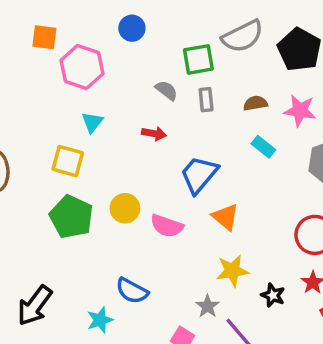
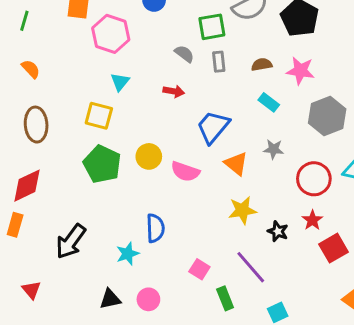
blue semicircle: (132, 291) -> (155, 228), turned -120
gray star: (208, 306) -> (274, 149), moved, turned -30

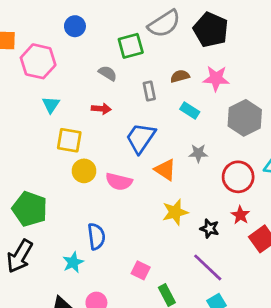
gray rectangle: (219, 62) -> (149, 91), moved
yellow square: (99, 116) -> (69, 140), moved
green pentagon: (102, 164) -> (30, 209), moved
purple line: (251, 267) -> (208, 267), moved

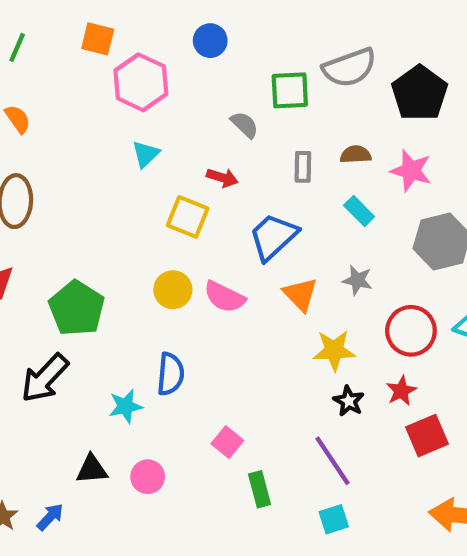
yellow square: (69, 140) -> (188, 217), moved
yellow circle: (84, 171) -> (173, 290), moved
yellow star: (175, 212) -> (334, 350), moved

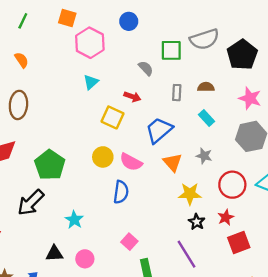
pink star: (411, 171) -> (250, 98), moved
blue semicircle: (170, 374) -> (121, 192), moved
cyan star: (125, 406) -> (74, 220), turned -30

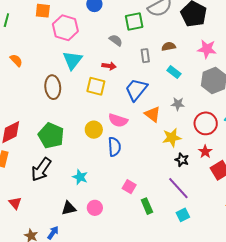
orange semicircle: (22, 60) -> (16, 60), moved
cyan triangle: (91, 82) -> (72, 60), size x1.5
brown ellipse: (18, 105) -> (53, 87), moved
yellow circle: (103, 157) -> (94, 130), moved

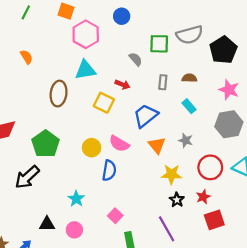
cyan triangle: (72, 60) -> (85, 70), turned 30
cyan star: (80, 177) -> (76, 199), moved

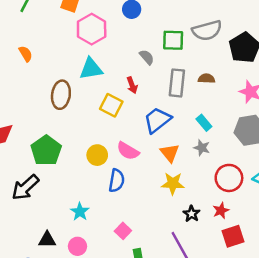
gray rectangle: (163, 82) -> (177, 83), size x1.6
red arrow: (122, 85) -> (132, 85), turned 48
cyan rectangle: (189, 106) -> (204, 123), moved
yellow star: (171, 174) -> (173, 183), moved

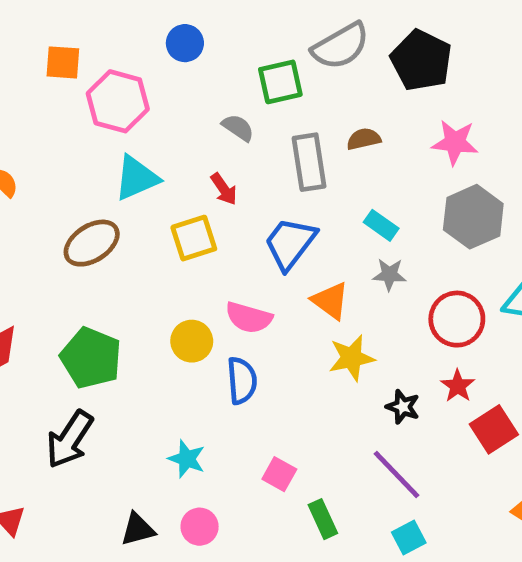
brown ellipse: (61, 95) -> (92, 243), turned 64
yellow square: (111, 105) -> (194, 238), turned -30

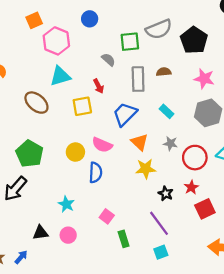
orange square: (63, 62) -> (34, 20), turned -35
brown ellipse: (92, 243) -> (36, 103), turned 65
gray star: (389, 275) -> (170, 143), moved

